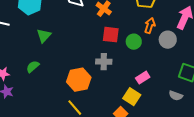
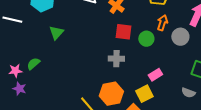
green semicircle: (33, 67) -> (33, 64), moved
orange hexagon: (79, 80) -> (111, 94), moved
yellow square: (132, 97) -> (144, 94), turned 30

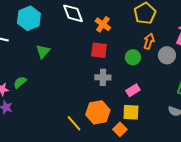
red square: (123, 32) -> (99, 50), moved
pink rectangle: (155, 75) -> (133, 90), moved
yellow square: (144, 94) -> (131, 112), turned 30

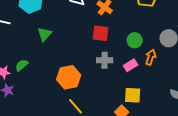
orange arrow: (149, 41) -> (151, 57), moved
pink rectangle: (133, 90) -> (131, 65), moved
orange hexagon: (98, 112) -> (69, 77), moved

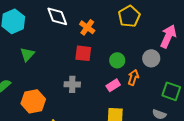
gray cross: (105, 60) -> (72, 84), moved
orange hexagon: (69, 77) -> (33, 101), moved

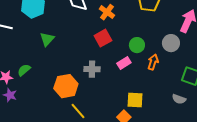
red square: (83, 53) -> (103, 38), turned -36
pink rectangle: (113, 85) -> (124, 63), moved
orange hexagon: (33, 101) -> (66, 86), moved

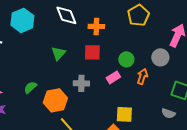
orange cross: (107, 12) -> (96, 26), turned -35
red square: (103, 38) -> (92, 52), turned 30
green triangle: (47, 39) -> (58, 53), moved
green semicircle: (24, 70) -> (30, 87), moved

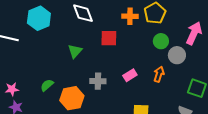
orange cross: (96, 26) -> (130, 16), moved
red square: (92, 52) -> (109, 38), moved
green circle: (126, 59) -> (161, 41), moved

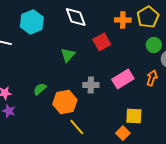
red square: (109, 38) -> (102, 42), turned -30
pink rectangle: (130, 75) -> (123, 79), size x1.5

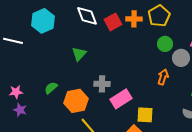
red square: (102, 42) -> (113, 22), moved
pink rectangle: (123, 79) -> (121, 99), moved

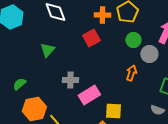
red square: (113, 22) -> (91, 38), moved
orange hexagon: (76, 101) -> (34, 109), moved

